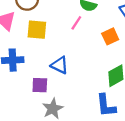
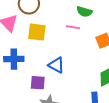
pink line: (76, 23) -> (73, 27), turned 64

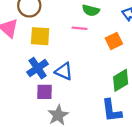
blue cross: (14, 59) -> (38, 68), moved, turned -30

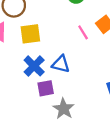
pink line: (79, 28) -> (83, 32), moved, turned 64

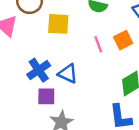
yellow square: (30, 34) -> (58, 24), moved

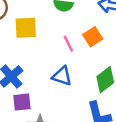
blue triangle: (68, 74) -> (62, 76), moved

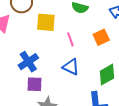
pink line: (68, 44) -> (70, 39), moved

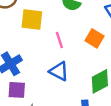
orange square: (101, 37) -> (95, 38), turned -35

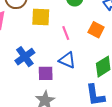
purple square: (17, 90) -> (46, 73), moved

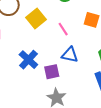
yellow square: (41, 17) -> (36, 19), turned -30

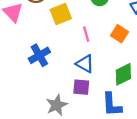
purple square: (52, 72) -> (81, 87), moved

